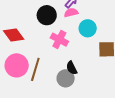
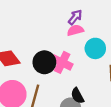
black circle: (47, 15) -> (44, 62), moved

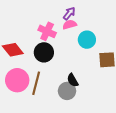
pink cross: (62, 62) -> (47, 31), moved

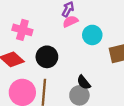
pink cross: (47, 31) -> (22, 30), moved

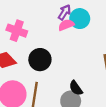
cyan circle: (92, 35) -> (80, 19), moved

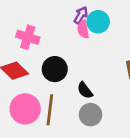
pink semicircle: (66, 25) -> (83, 29), turned -77
black semicircle: (76, 88) -> (85, 90), moved

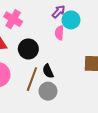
pink semicircle: (83, 29) -> (59, 33), moved
brown line: (50, 110) -> (32, 79), moved

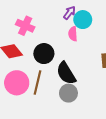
black semicircle: (48, 71) -> (66, 73), size x1.6
brown line: (32, 79) -> (38, 83), moved

